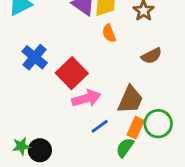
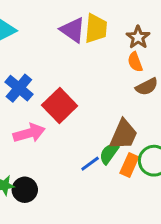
orange semicircle: (109, 33) -> (135, 62), moved
pink arrow: (86, 98) -> (29, 133), moved
green semicircle: (125, 148) -> (109, 153), moved

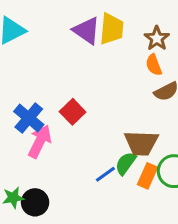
blue cross: (19, 88) -> (29, 118), moved
red square: (60, 106) -> (73, 112), size x0.7
pink arrow: (29, 133) -> (40, 141), turned -48
brown trapezoid: (124, 135) -> (141, 143), turned 68

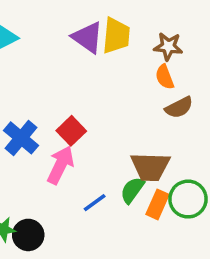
brown star: (157, 38) -> (168, 46), turned -30
pink arrow: (40, 141) -> (61, 165), moved
blue line: (105, 174) -> (95, 203), moved

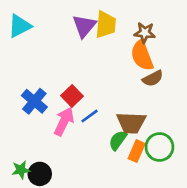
purple triangle: (87, 37) -> (84, 26), turned 35
orange semicircle: (165, 77) -> (142, 56), size x1.6
blue line: (95, 203) -> (90, 116), moved

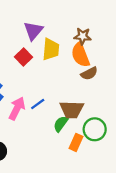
yellow trapezoid: (106, 25) -> (51, 49), moved
red square: (72, 96) -> (23, 57), moved
orange rectangle: (137, 151) -> (76, 142), moved

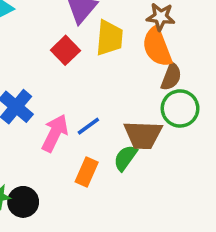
brown semicircle: (89, 73) -> (171, 77), turned -42
green circle: (95, 129) -> (180, 108), moved
orange rectangle: (76, 142) -> (87, 172), moved

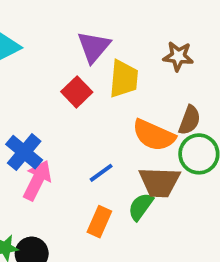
orange semicircle: (157, 47) -> (154, 135), moved, turned -45
pink arrow: (55, 133) -> (37, 180), moved

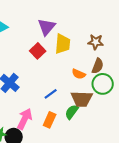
brown star: (178, 56) -> (96, 42), moved
orange semicircle: (154, 135) -> (79, 74), size x0.6
pink arrow: (37, 180) -> (25, 119), moved

